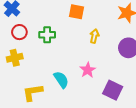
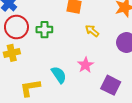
red circle: (19, 32) -> (16, 27), size x1.5
yellow arrow: (94, 36) -> (92, 31), turned -64

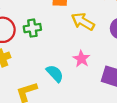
yellow arrow: (92, 31) -> (83, 22), size x1.5

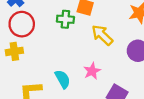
green cross: (32, 28) -> (65, 19), moved

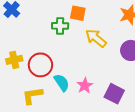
red circle: (22, 24) -> (40, 65), moved
pink star: (92, 71) -> (85, 86), moved

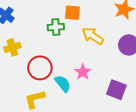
yellow cross: (14, 60) -> (12, 47), moved
pink star: (85, 86) -> (83, 72), moved

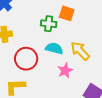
yellow arrow: (93, 36) -> (80, 51), moved
cyan semicircle: (63, 84) -> (54, 48), moved, turned -48

